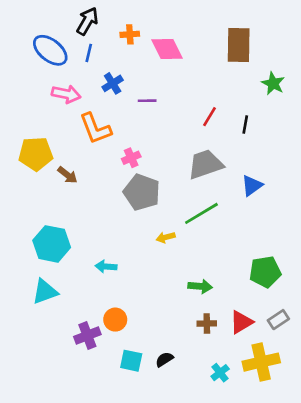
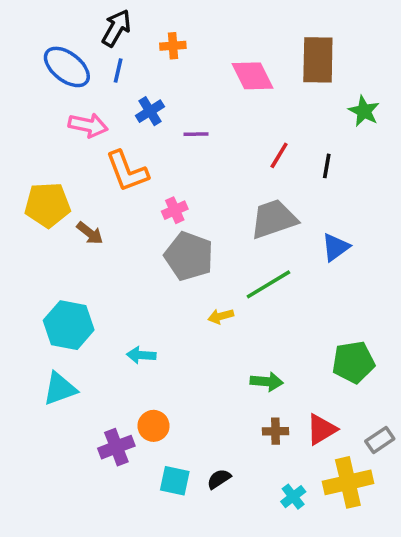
pink diamond: (167, 49) -> (253, 76), moved
gray rectangle: (278, 320) -> (380, 440), moved

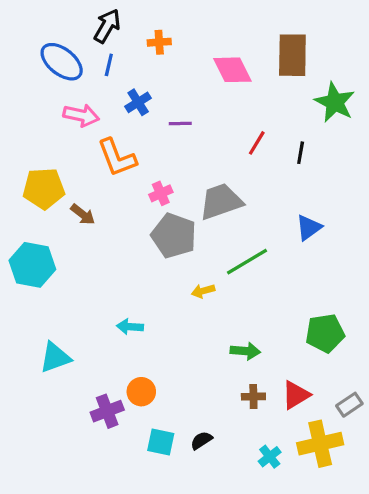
green star: (364, 111) -> (335, 102), size x1.4
gray trapezoid: (274, 219) -> (221, 201), moved
cyan hexagon: (69, 325) -> (32, 265), moved

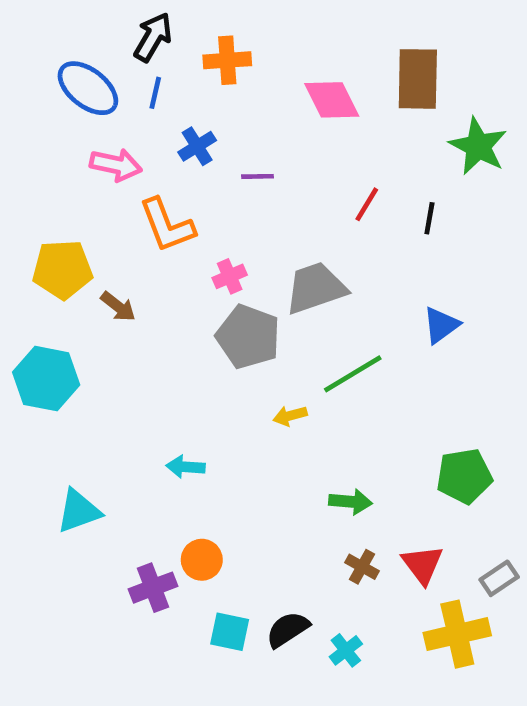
orange cross: (159, 42) -> (227, 60), size x1.4
red triangle: (296, 395) -> (422, 564), turned -36
brown cross: (253, 397) -> (362, 567), turned 30
black semicircle: (201, 440) -> (288, 629), size x1.4
cyan cross: (270, 457) -> (346, 650), moved

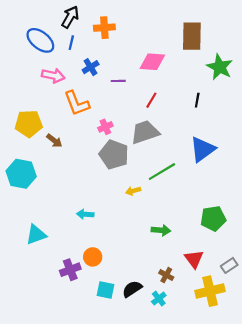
pink diamond: (332, 100) -> (152, 62), moved, turned -60
red line: (367, 204) -> (151, 100), moved
blue triangle: (441, 325) -> (203, 149), size x1.5
brown cross: (362, 567) -> (166, 275), moved

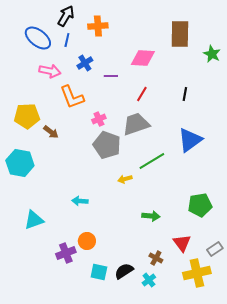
green star: (220, 67) -> (212, 54), moved, size x0.7

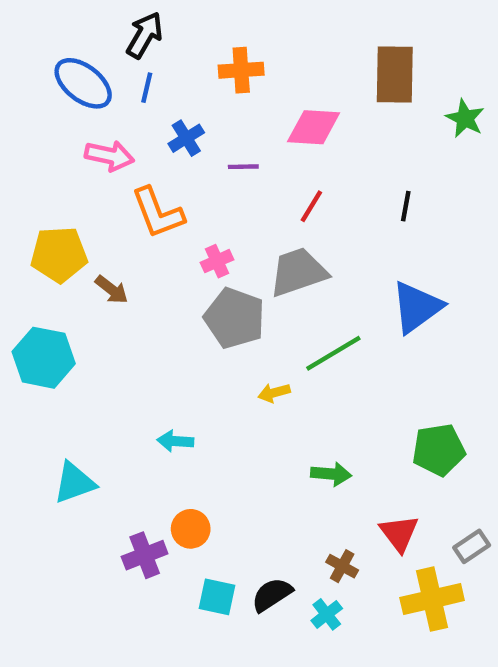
orange cross: (98, 26) -> (241, 70), moved

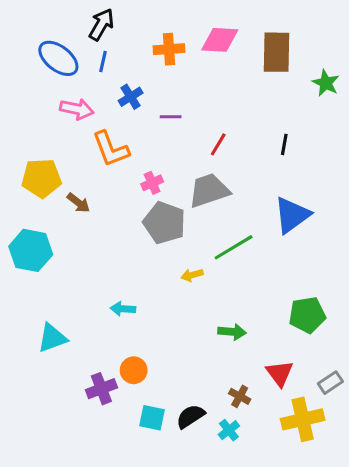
pink diamond: (314, 127) -> (220, 40), moved

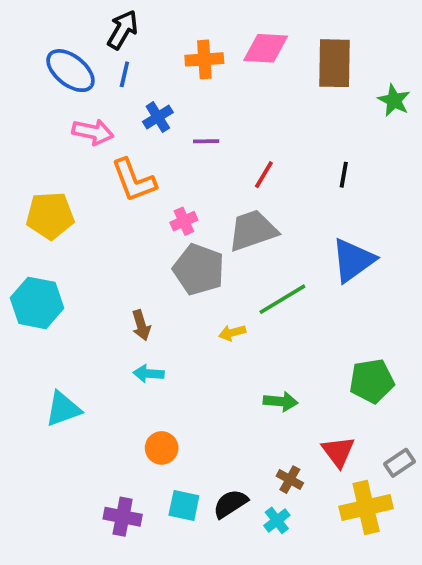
brown arrow: (78, 203) -> (141, 325), moved, turned 35
purple cross: (101, 389) -> (123, 517), moved, turned 32

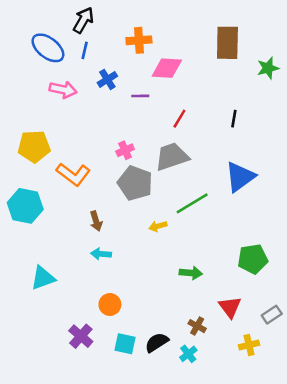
pink diamond: (266, 48) -> (167, 68), moved
green star: (394, 100) -> (268, 68), turned 30
orange L-shape: (134, 180) -> (73, 174), moved, turned -32
yellow cross: (366, 507) -> (249, 345), size x0.6
purple cross: (123, 517) -> (81, 336), moved, turned 30

